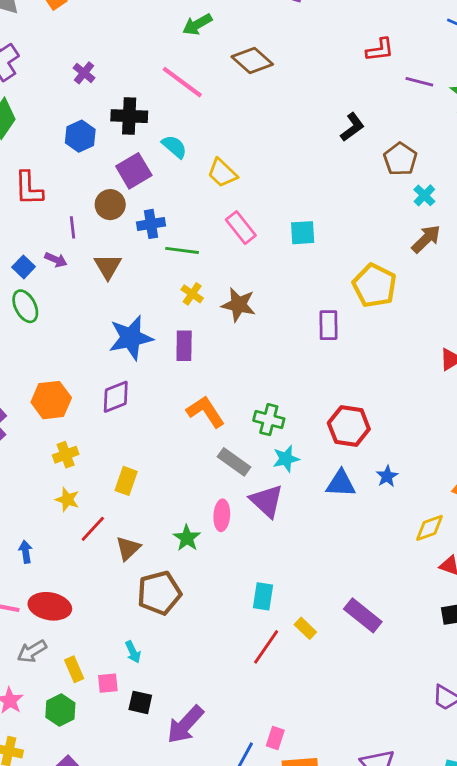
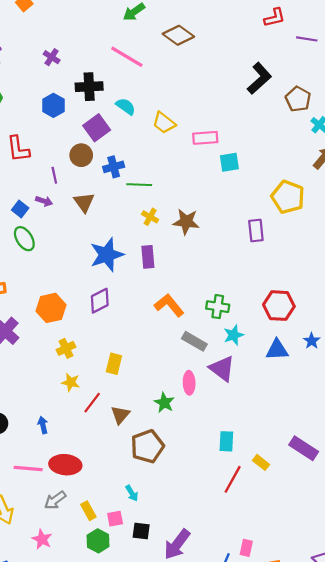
black L-shape: (352, 127) -> (259, 78), size x1.4
pink rectangle: (241, 228) -> (205, 138), moved, turned -50
green hexagon: (60, 710) -> (98, 541), moved

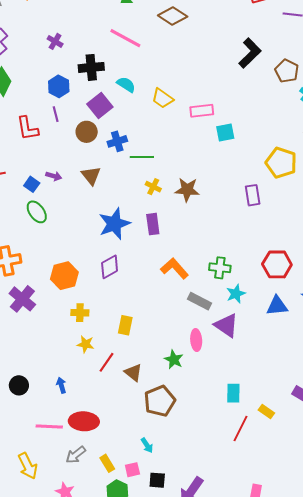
purple line: (54, 175) -> (56, 114), moved
yellow cross: (66, 348) -> (80, 313), turned 30
brown triangle: (120, 415) -> (133, 373), turned -30

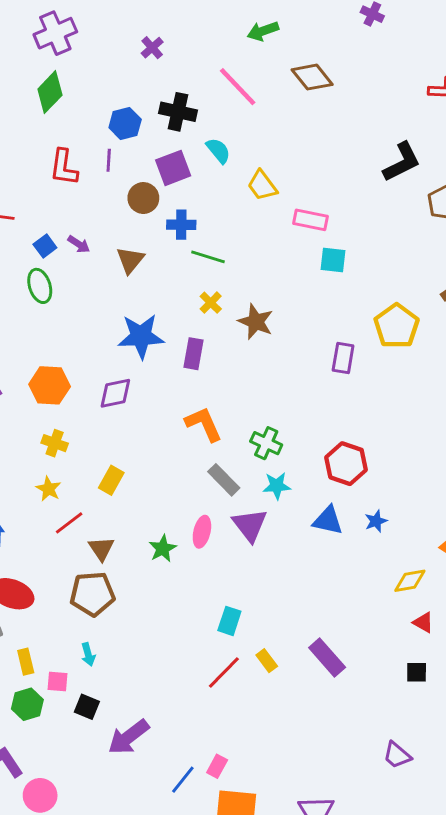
purple cross: (55, 41) -> (152, 48), moved
brown pentagon: (160, 401) -> (92, 594), moved

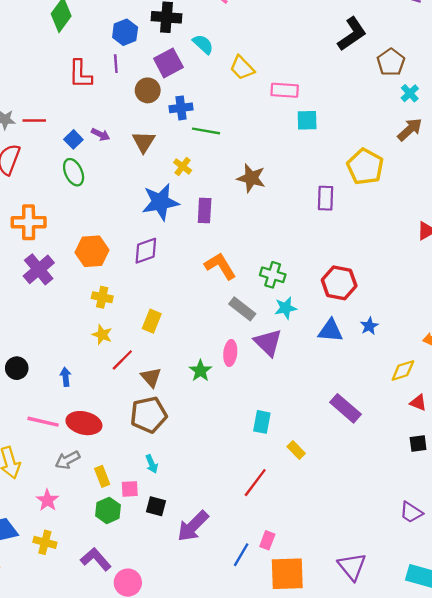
yellow cross: (211, 303) -> (183, 166), moved
purple rectangle: (327, 658) -> (345, 408), moved
red line: (224, 673) -> (255, 483), moved

